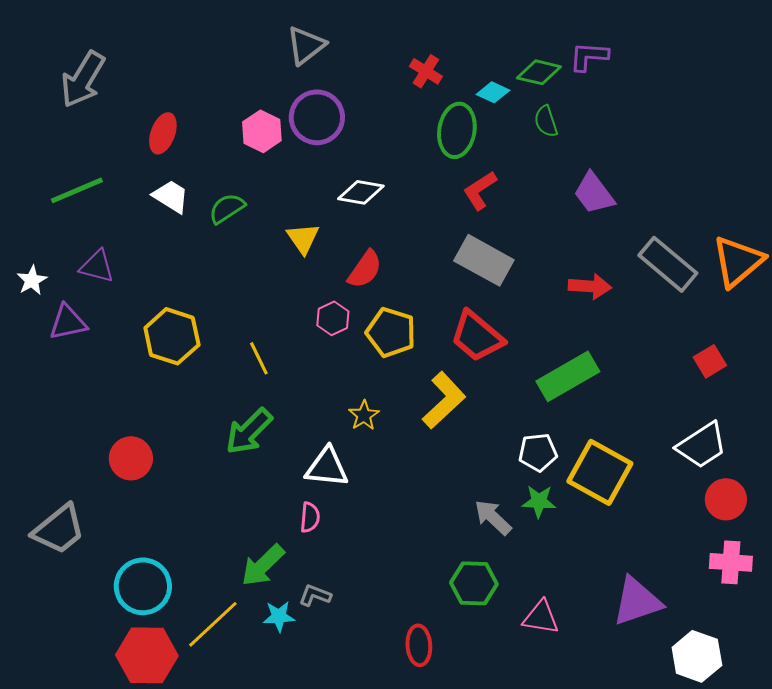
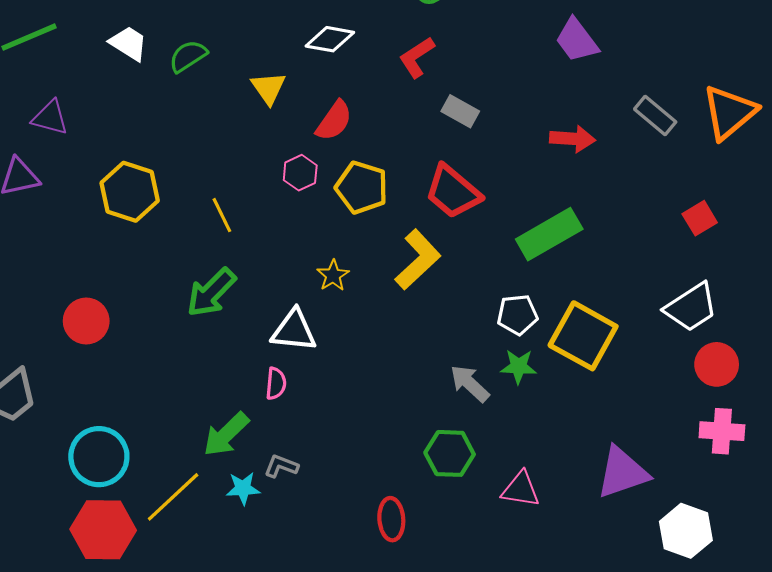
red L-shape: (480, 190) -> (417, 57), moved
gray rectangle: (484, 260) -> (460, 111), size x0.6
gray rectangle: (668, 264) -> (655, 115), size x0.7

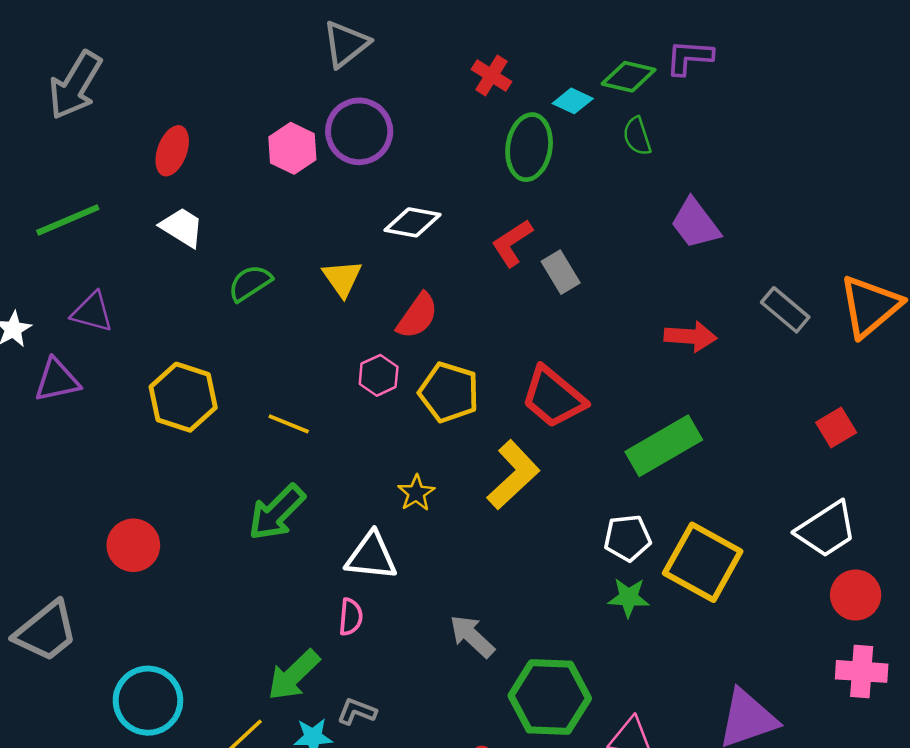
green semicircle: (188, 56) -> (250, 283), moved
gray rectangle: (460, 111) -> (561, 272), moved, turned 30
yellow line: (222, 215) -> (289, 424), turned -42
gray arrow: (470, 384) -> (472, 636), moved
green hexagon: (450, 453) -> (550, 697), size x1.4

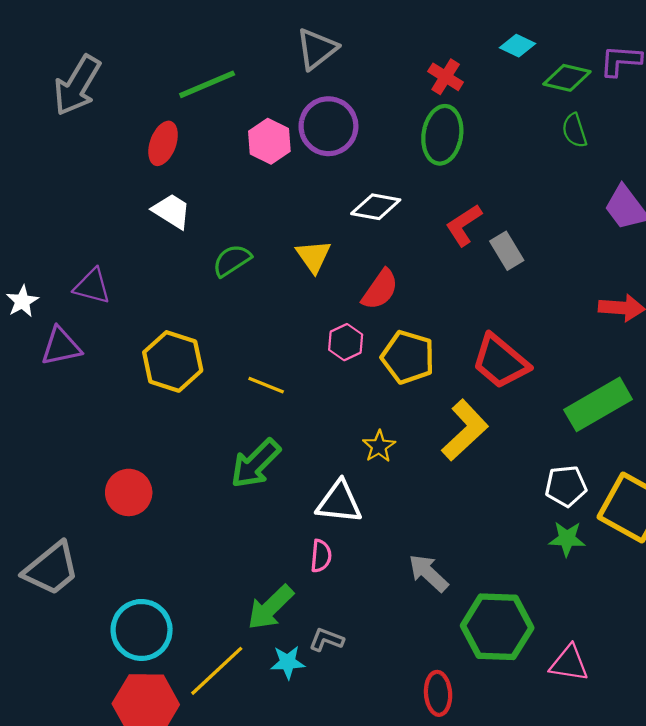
cyan diamond: (573, 101) -> (518, 46), moved
green ellipse: (529, 147) -> (442, 135), moved
green line: (68, 220) -> (207, 84), moved

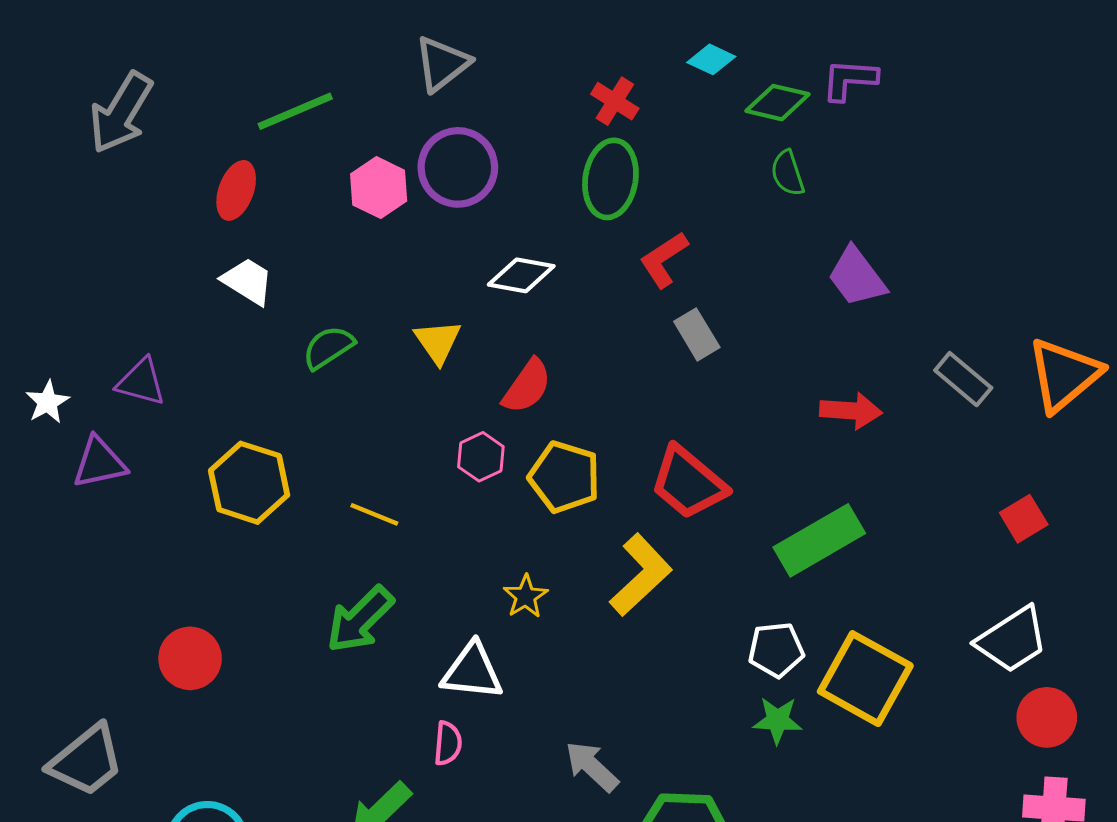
red L-shape: (464, 225) -> (664, 260), moved

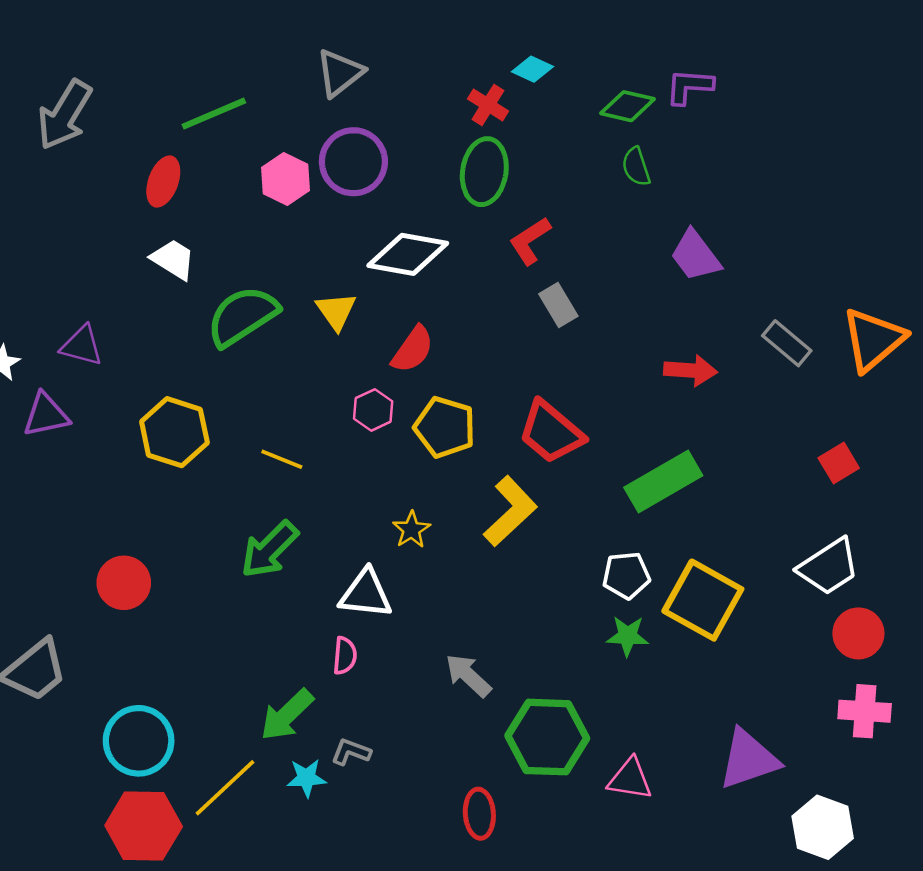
cyan diamond: (711, 59) -> (532, 69), moved
white diamond: (521, 275) -> (408, 254), size x1.4
green semicircle: (328, 347) -> (242, 316), size x1.6

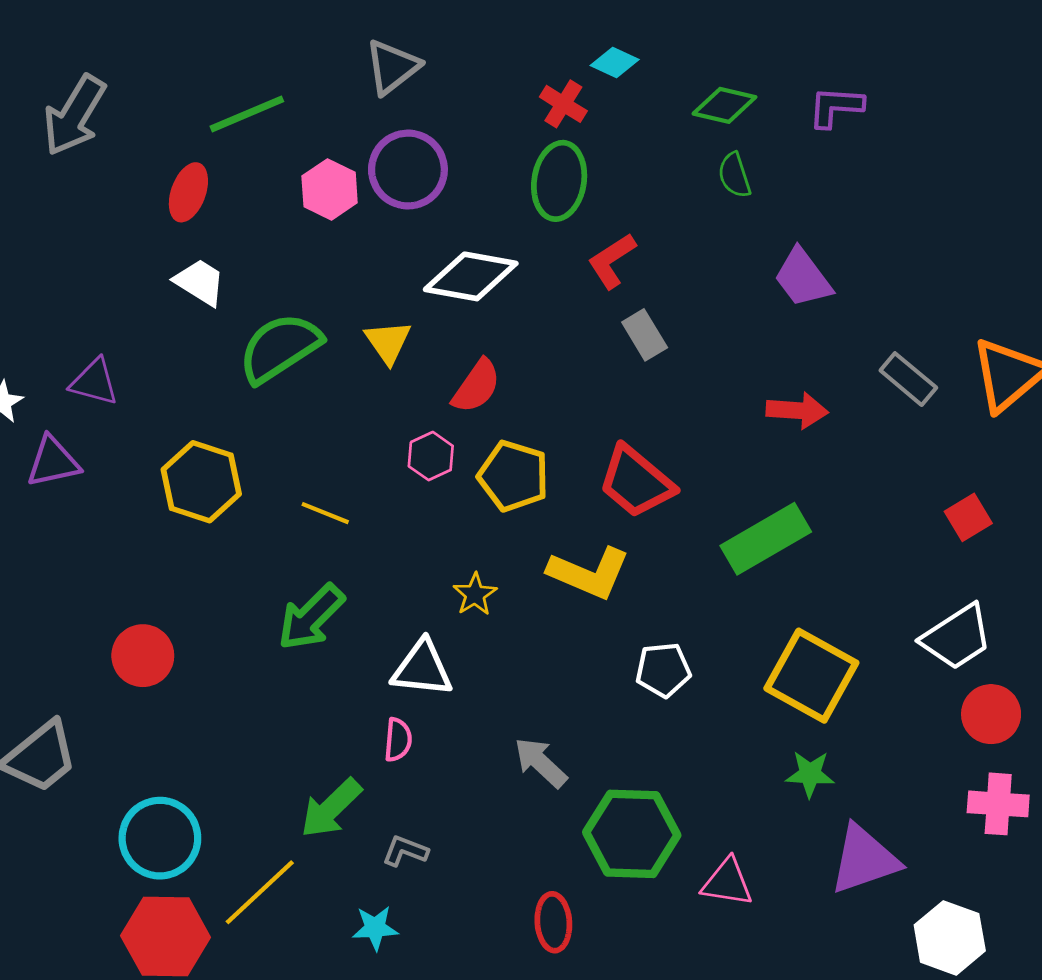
purple L-shape: (689, 86) -> (836, 107), moved
yellow L-shape: (510, 511) -> (589, 573), turned 66
white pentagon: (626, 575) -> (663, 670), moved
green star: (628, 636) -> (810, 774), moved
cyan star: (306, 778) -> (375, 928), moved

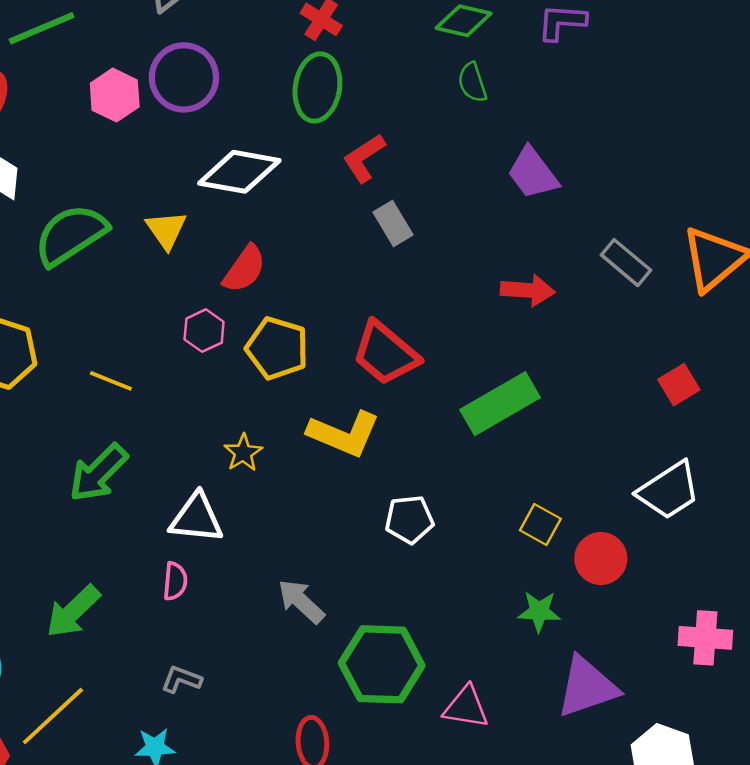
yellow square: (811, 676) -> (540, 525), size x0.5
red circle: (991, 714) -> (601, 559), moved
green arrow: (331, 808) -> (73, 611), moved

